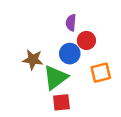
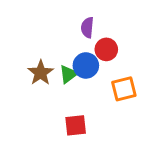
brown star: (33, 60) -> (41, 73), turned 30
green triangle: (55, 77) -> (68, 74), moved, size x0.6

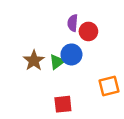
red circle: (106, 49) -> (88, 31), moved
orange square: (124, 89) -> (109, 86), moved

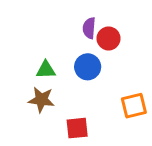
brown star: (34, 61) -> (41, 100), moved, turned -30
green triangle: (57, 62) -> (46, 70), moved, turned 35

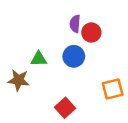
brown star: (41, 100) -> (19, 80), moved
red square: (77, 128) -> (65, 108), turned -36

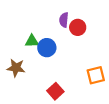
blue circle: (74, 56) -> (47, 48), moved
green triangle: (39, 59) -> (32, 41), moved

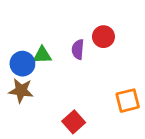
purple semicircle: (64, 20) -> (78, 49), moved
blue circle: (47, 48) -> (22, 64), moved

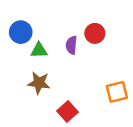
blue circle: (22, 64) -> (21, 32), moved
brown star: (21, 91) -> (39, 83), moved

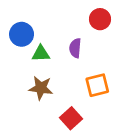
red circle: (95, 33) -> (100, 19), moved
orange square: (117, 92) -> (97, 85), moved

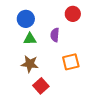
blue circle: (22, 34) -> (26, 19), moved
red square: (71, 118) -> (41, 86), moved

